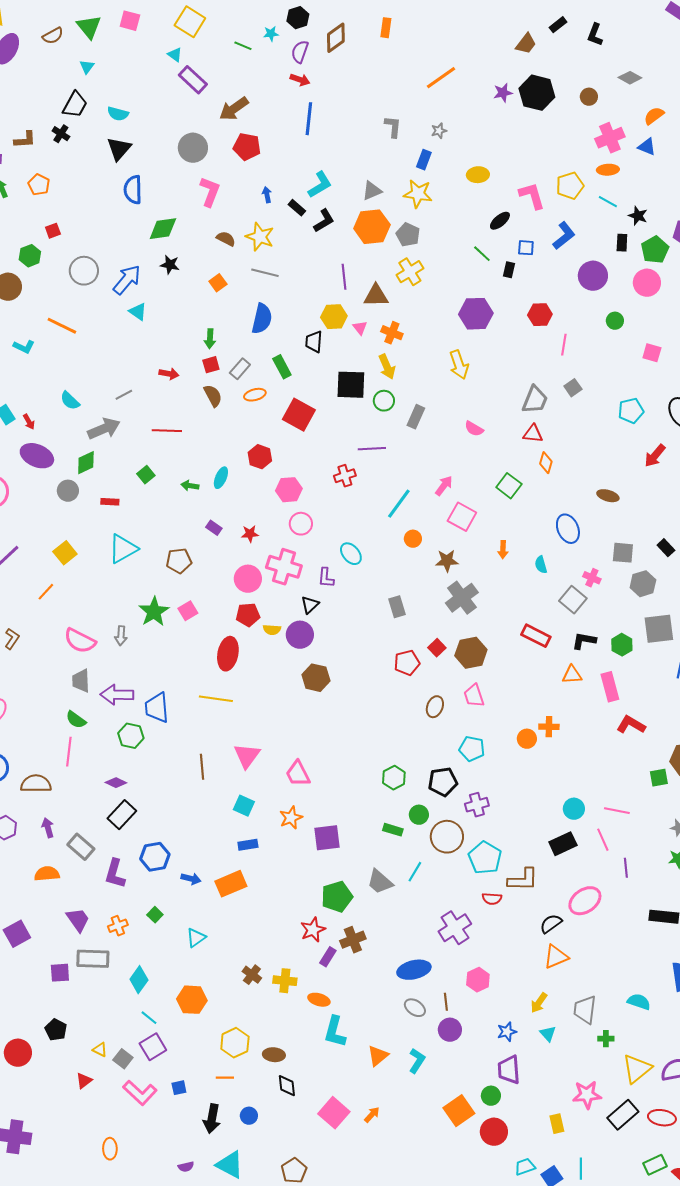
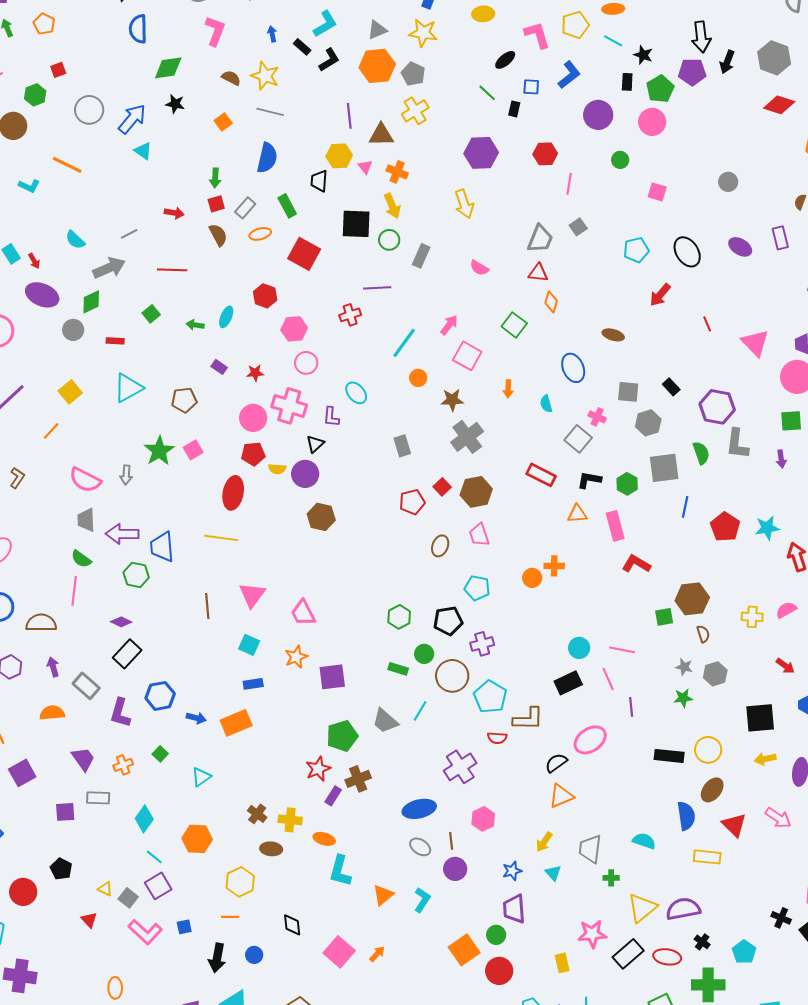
gray rectangle: (93, 959) -> (98, 798), size x0.7
brown ellipse: (274, 1055) -> (271, 849), moved
red triangle: (84, 1081) -> (89, 920), turned -36

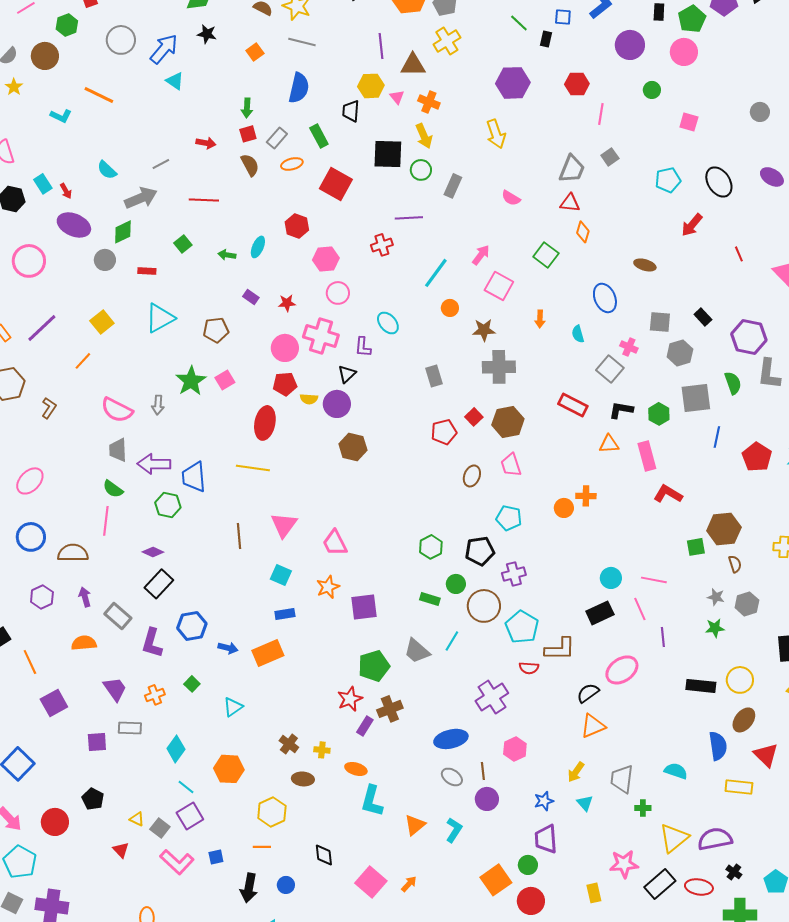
gray cross: (467, 437) -> (499, 367), turned 36
yellow cross: (290, 820) -> (322, 750), size x0.7

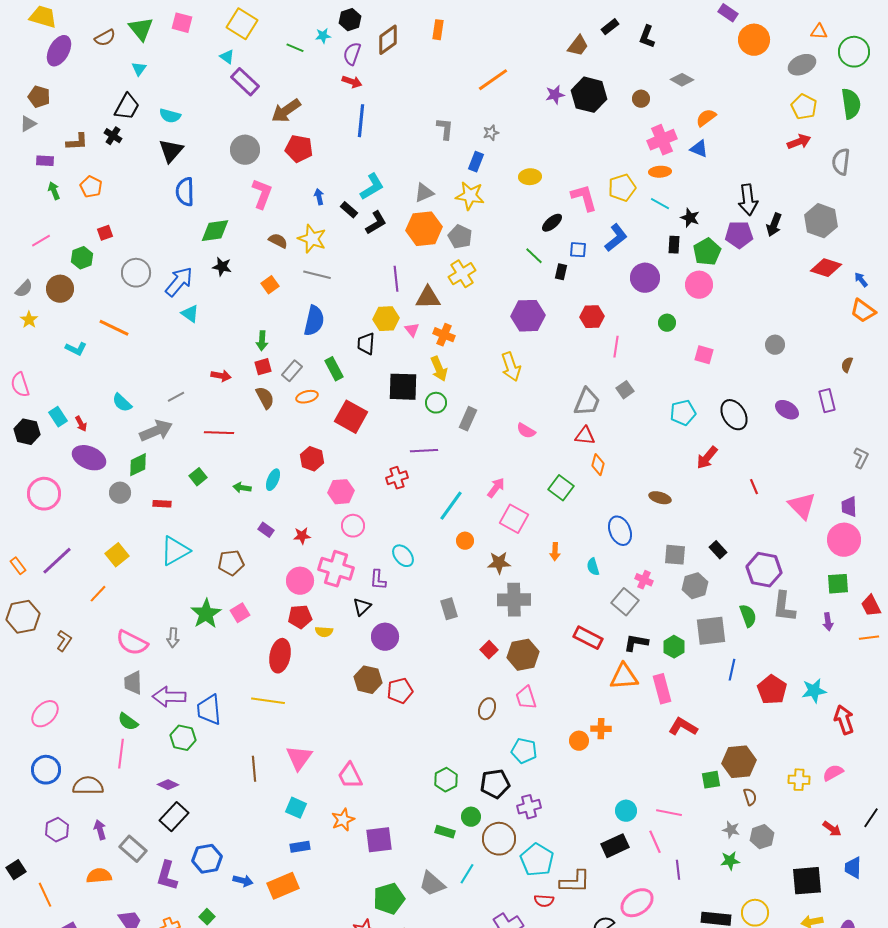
purple circle: (337, 404) -> (385, 637), moved
red pentagon: (444, 432) -> (400, 691), moved
orange triangle: (609, 444) -> (624, 677), size x1.4

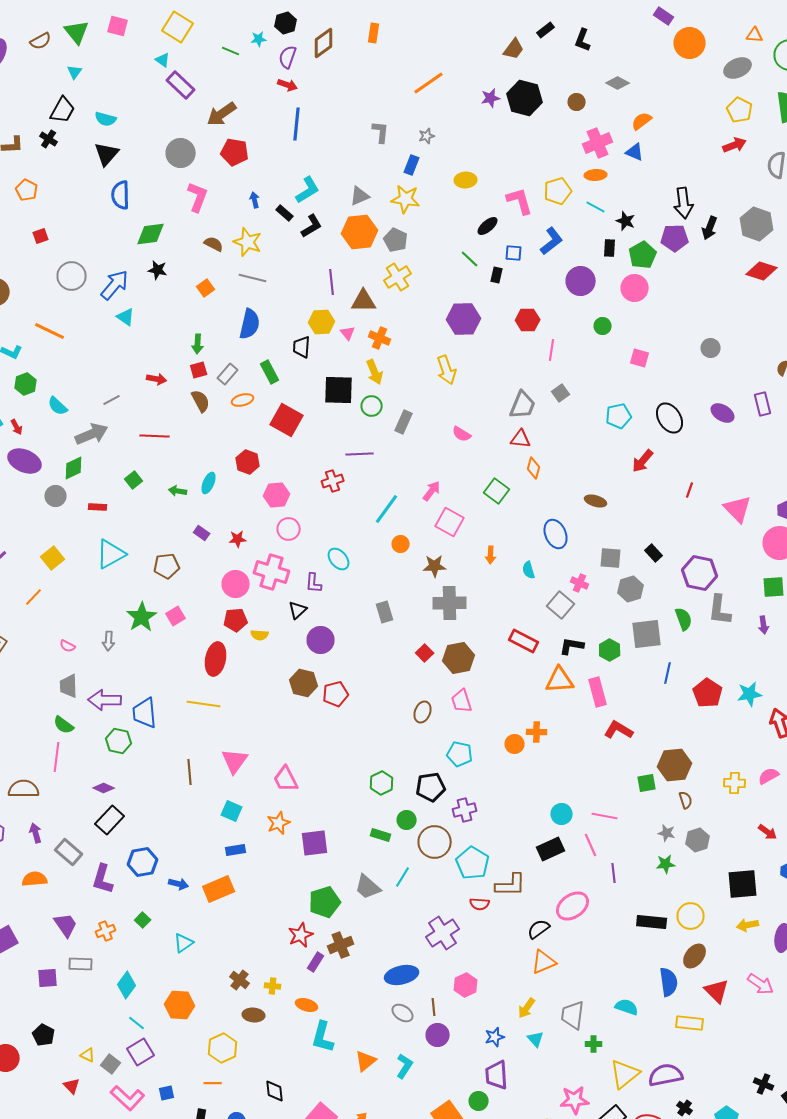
green hexagon: (82, 258) -> (26, 384), moved
red line: (754, 487) -> (690, 490), turned 42
pink semicircle: (132, 643) -> (68, 646), size x0.5

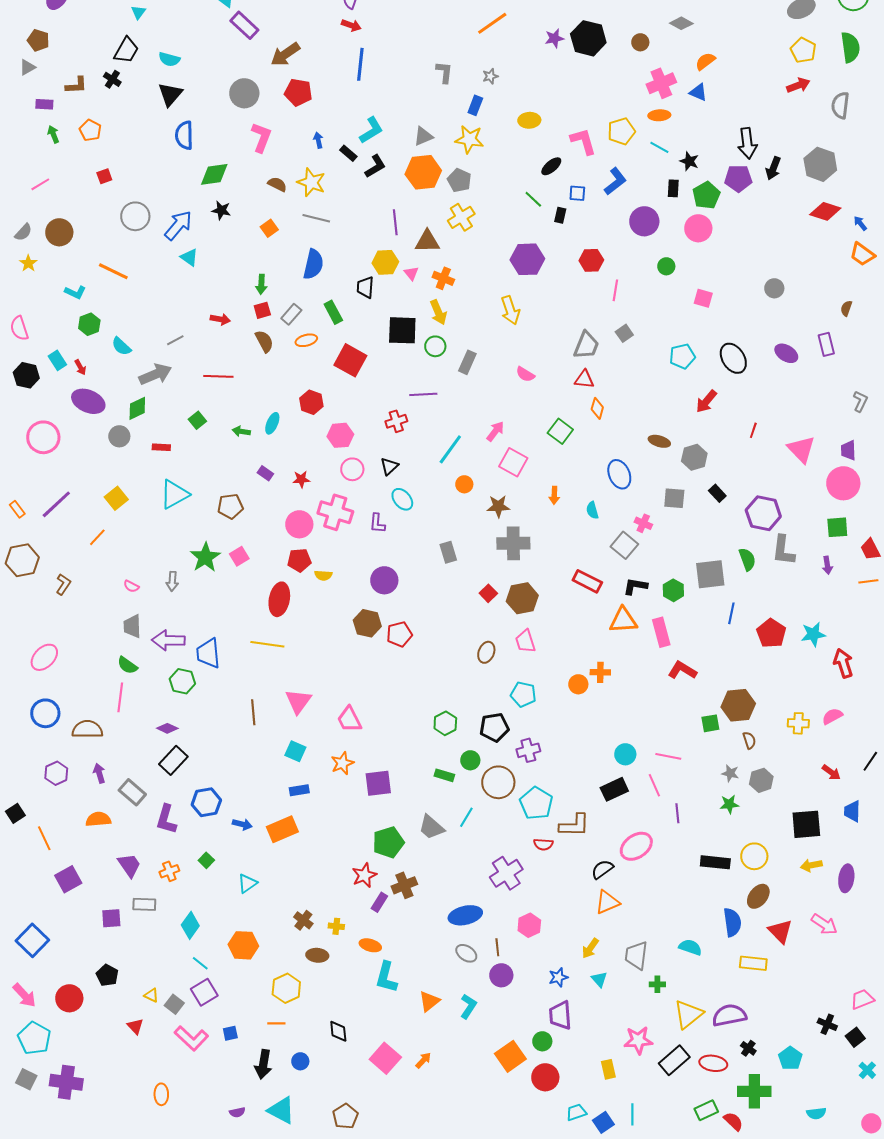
gray hexagon: (631, 589) -> (694, 457), moved
black triangle: (298, 610) -> (389, 466), moved

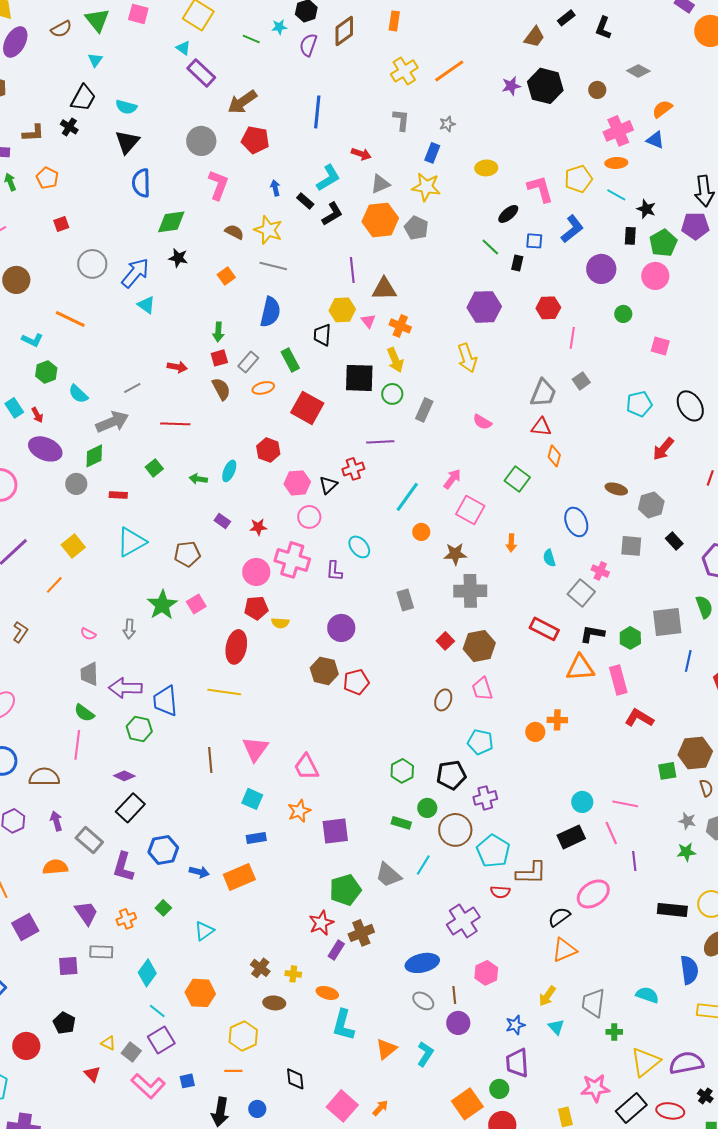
red arrow: (351, 25) -> (361, 154), moved
yellow cross: (461, 217) -> (404, 71), moved
black triangle: (389, 466) -> (328, 485), moved

